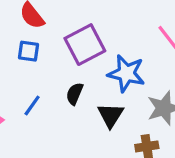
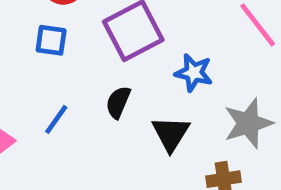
blue star: (126, 73) -> (194, 73), size x0.7

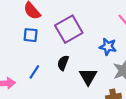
blue star: (194, 73) -> (108, 47), moved

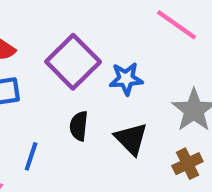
blue star: (108, 47) -> (126, 79), moved

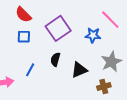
blue star: (126, 79) -> (93, 35), moved
black triangle: (131, 139) -> (79, 70), turned 42

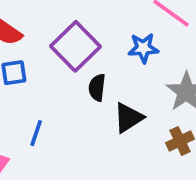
black semicircle: (55, 59) -> (97, 88), moved

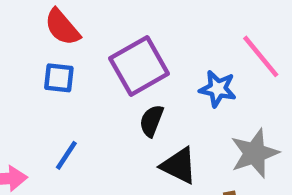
black triangle: (128, 118) -> (179, 166), turned 44

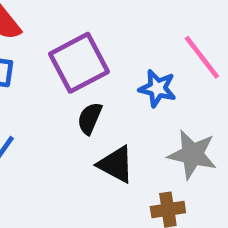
gray star: (255, 153) -> (192, 154), turned 30

